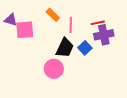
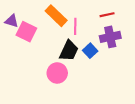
orange rectangle: (53, 15) -> (56, 16), size x1.5
red line: (98, 23) -> (107, 15), moved
pink square: (25, 30) -> (26, 32), turned 30

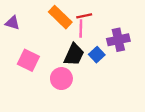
red line: (107, 15) -> (84, 16), moved
pink square: (26, 32) -> (28, 60), moved

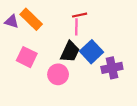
orange rectangle: (60, 17) -> (31, 19), moved
purple cross: (118, 40) -> (112, 68), moved
blue square: (97, 55) -> (91, 52), size x1.5

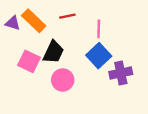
red line: (80, 15) -> (67, 16), moved
pink line: (76, 27) -> (99, 29), moved
black trapezoid: (70, 52) -> (53, 52), moved

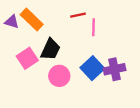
red line: (67, 16) -> (78, 15), moved
blue square: (99, 56) -> (92, 68), moved
pink square: (29, 61) -> (27, 58), turned 30

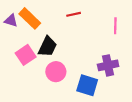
pink line: (94, 27) -> (115, 26), moved
blue square: (92, 68) -> (87, 85), moved, turned -30

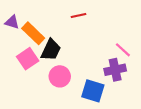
orange rectangle: (30, 18) -> (33, 33), moved
pink line: (115, 26) -> (123, 50), moved, turned -49

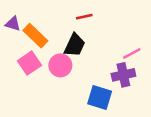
black trapezoid: (51, 50) -> (75, 45), moved
pink line: (123, 50) -> (132, 53), turned -70
pink circle: (60, 76) -> (60, 65), moved

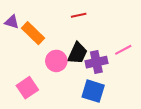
black trapezoid: (75, 45) -> (77, 53), moved
pink square: (29, 63) -> (27, 88), moved
purple cross: (123, 75) -> (96, 62), moved

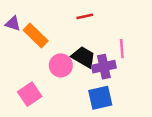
pink line: (123, 50) -> (122, 49), moved, turned -66
black trapezoid: (77, 53) -> (84, 57), turned -85
blue square: (93, 91) -> (100, 98), turned -30

